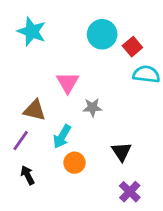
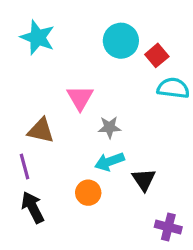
cyan arrow: (62, 136) -> (109, 162), moved, turned 40
purple line: (21, 141) -> (24, 167), turned -50
black arrow: (28, 175) -> (33, 207), size x1.4
purple cross: (130, 192) -> (168, 227), moved, turned -30

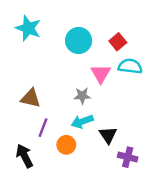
cyan circle: (121, 41) -> (79, 41), moved
pink triangle: (80, 98) -> (101, 74), moved
purple line: (24, 167) -> (43, 128), moved, turned 36
purple cross: (168, 227) -> (128, 157), moved

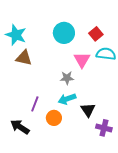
cyan star: (28, 28) -> (16, 35), moved
brown triangle: (31, 98) -> (24, 58), moved
black arrow: (25, 156) -> (20, 127), turned -30

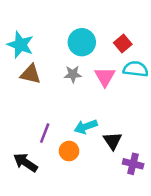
gray star: (67, 78) -> (73, 74), moved

